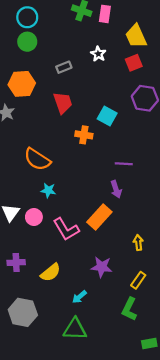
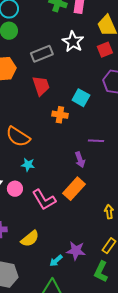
white star: (98, 54) -> (73, 42), size x1.5
gray rectangle: (64, 67) -> (42, 54), size x1.5
purple arrow: (116, 189) -> (80, 160), moved
purple star: (102, 267) -> (76, 251), moved

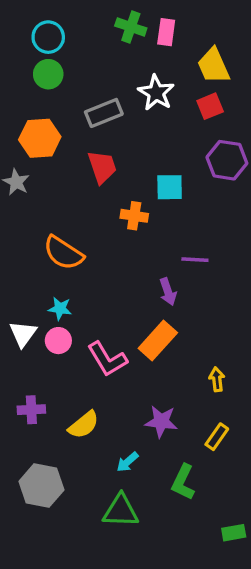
cyan square: (81, 98) -> (170, 187), turned -30
cyan star: (28, 165) -> (60, 309), moved
purple star: (76, 251) -> (161, 421), moved
green L-shape: (101, 272) -> (183, 482), moved

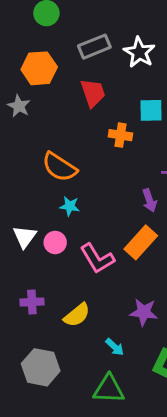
white star: (156, 93) -> (139, 52), moved
cyan star: (60, 309) -> (70, 206), moved
cyan arrow: (127, 462) -> (115, 347), turned -96

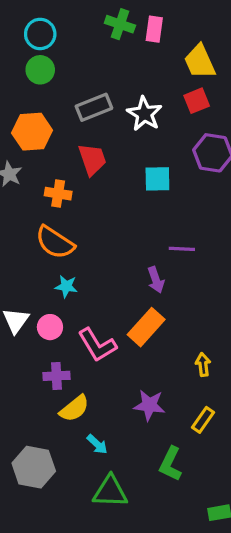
orange cross: (120, 135) -> (58, 194), moved
purple cross: (32, 302) -> (56, 376), moved
cyan arrow: (115, 347) -> (97, 444), moved

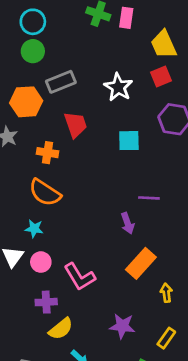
gray rectangle: (94, 107) -> (61, 82), moved
cyan star: (66, 286) -> (34, 229), moved
orange rectangle: (146, 327) -> (141, 263), moved

